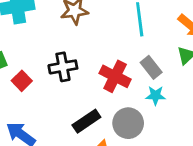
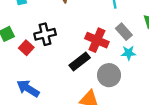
black cross: (63, 67) -> (45, 34), moved
black rectangle: (86, 121) -> (80, 61), moved

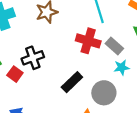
red cross: (97, 40) -> (88, 41), moved

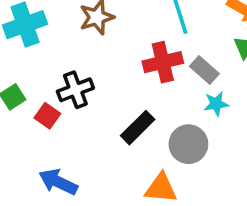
red cross: (88, 41) -> (163, 62), turned -30

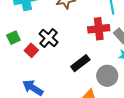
black cross: (75, 90) -> (49, 38), turned -36

